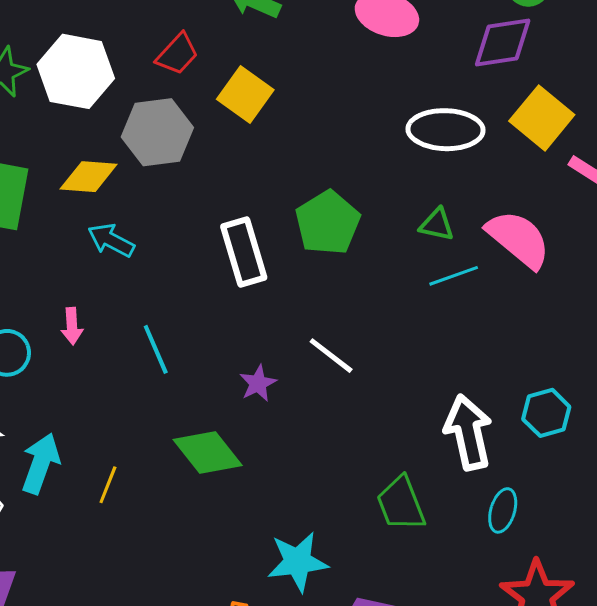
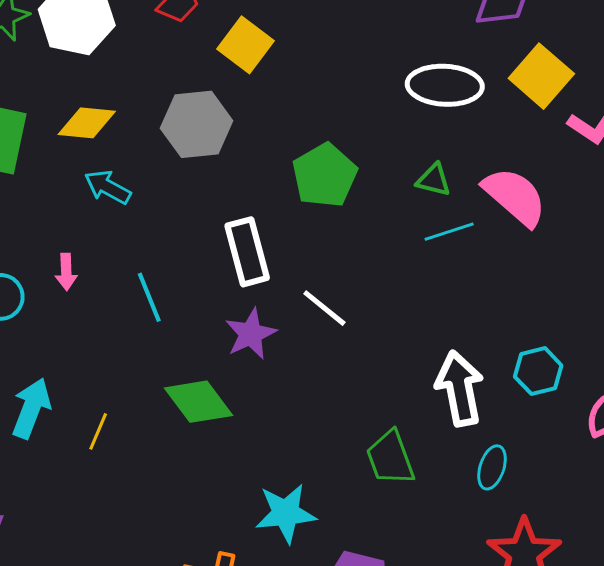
gray hexagon: (157, 132) -> (197, 124), moved
white rectangle: (244, 252) -> (247, 252), moved
purple star: (258, 383) -> (251, 334), size x1.4

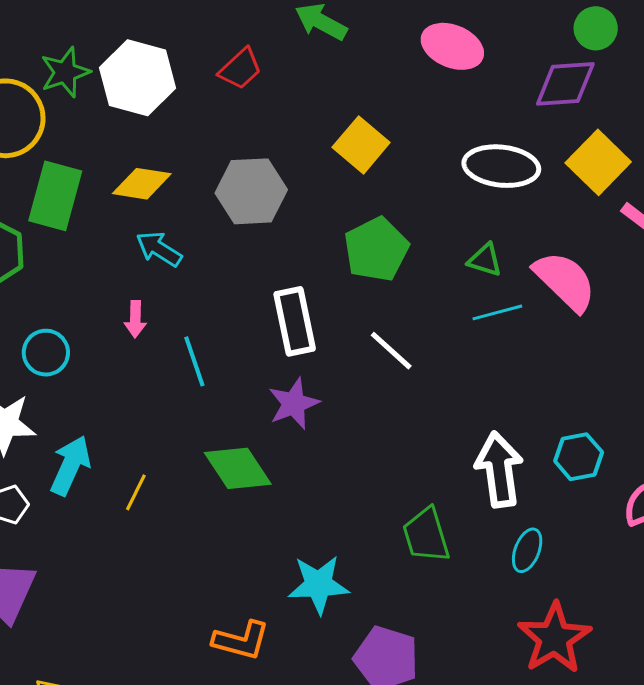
yellow square: (245, 45) -> (361, 145), moved
pink arrow: (66, 272) -> (135, 319), moved
white line: (324, 308) -> (391, 351), moved

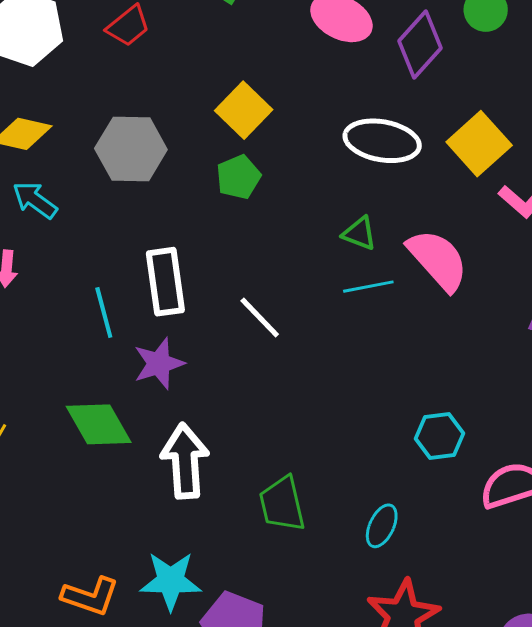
purple diamond: (565, 84) -> (420, 45), moved, turned -48
green pentagon: (376, 249) -> (238, 177), moved, size x0.7
cyan line: (194, 361) -> (104, 312), moved
white arrow: (499, 470) -> (185, 461), moved
cyan star: (319, 585) -> (171, 581), moved

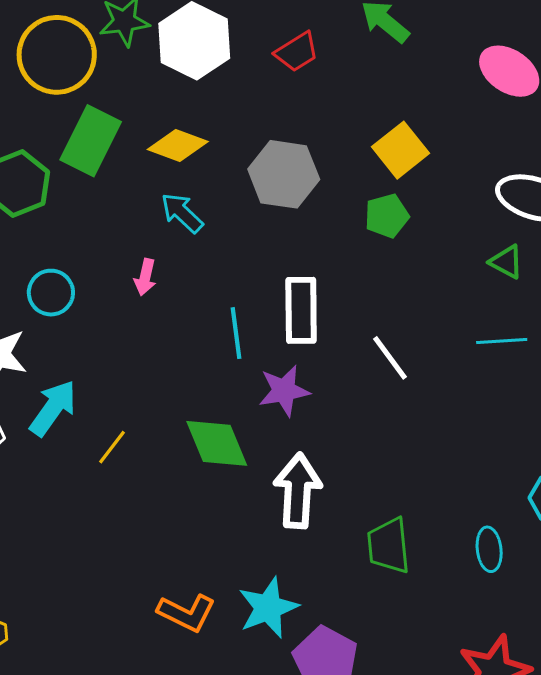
green triangle: (359, 233) -> (506, 262), moved
cyan ellipse: (382, 526) -> (489, 549), moved, turned -39
cyan star: (171, 581) -> (268, 608), turned -30

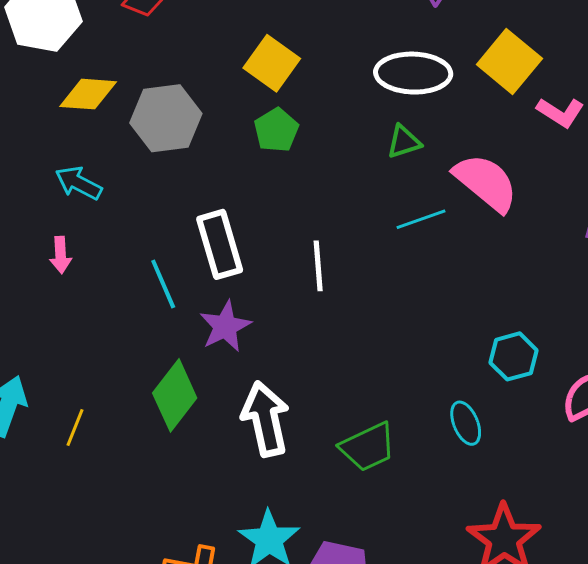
yellow diamond: (178, 146) -> (88, 94), moved
green triangle: (506, 262) -> (404, 142), turned -30
white line: (390, 358) -> (318, 266), turned 48
green diamond: (217, 443) -> (175, 395), turned 76
green trapezoid: (389, 546) -> (368, 447), turned -94

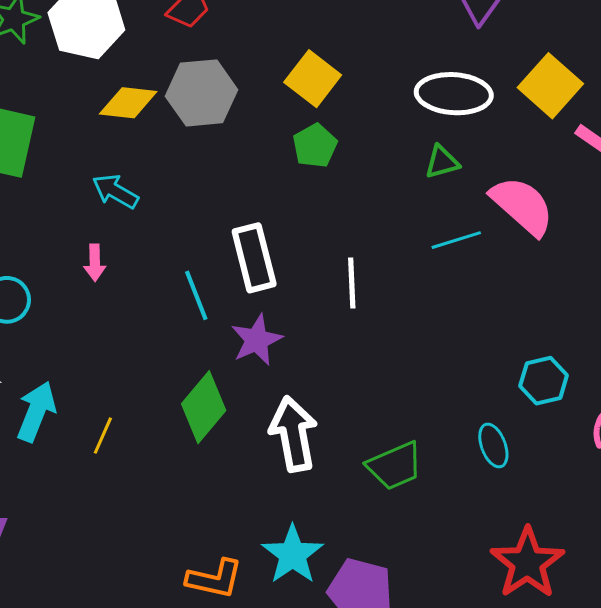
gray hexagon: (166, 118) -> (202, 93), moved

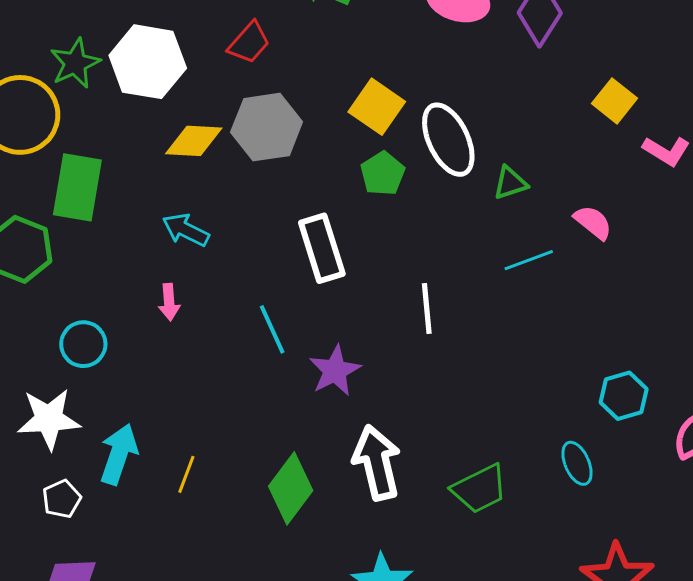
yellow square: (550, 86) -> (614, 101), size x0.7
white ellipse: (454, 94) -> (448, 140), moved, turned 64
pink semicircle: (522, 206) -> (593, 222), size x0.6
white rectangle: (254, 258) -> (322, 248), moved
green diamond: (204, 407) -> (291, 488), moved

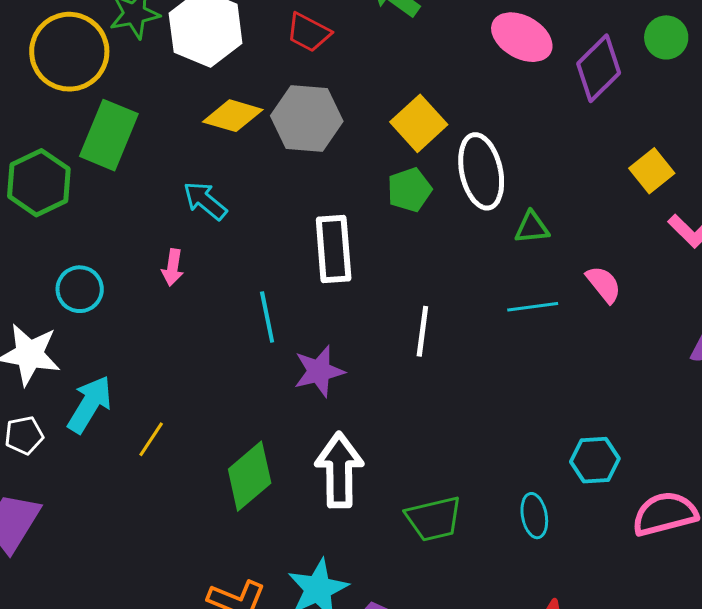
red trapezoid: (249, 43) -> (309, 32), turned 63

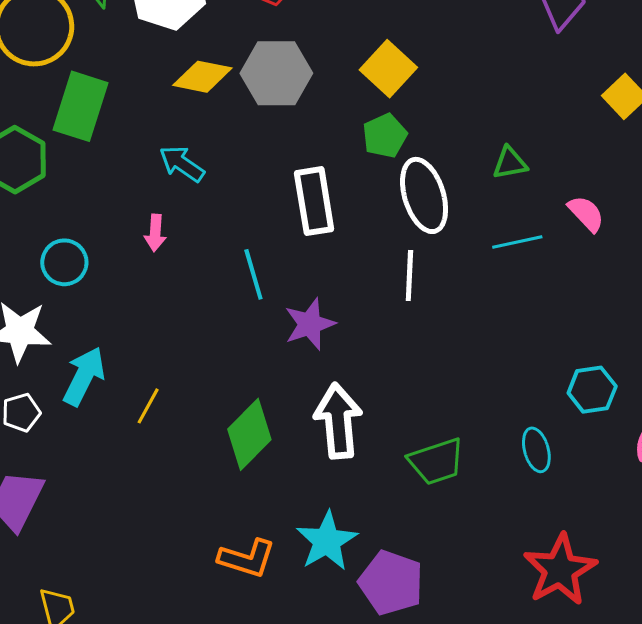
white ellipse: (481, 171) -> (424, 195), moved

